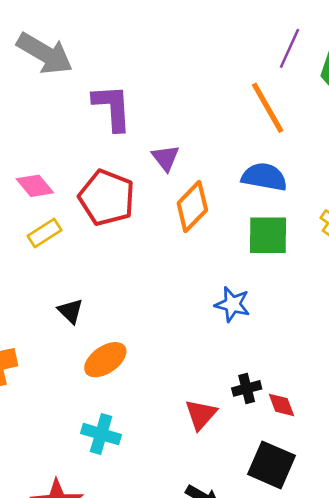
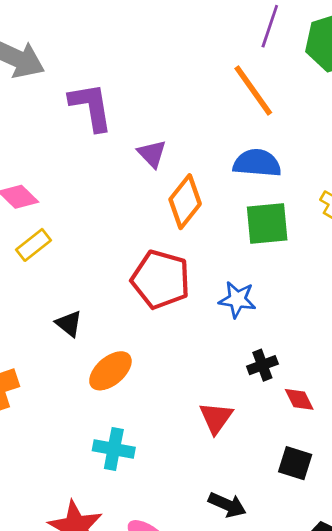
red pentagon: (107, 198) -> (161, 279), moved
black cross: (247, 388) -> (262, 365), moved
black square: (272, 465) -> (295, 463), size x0.7

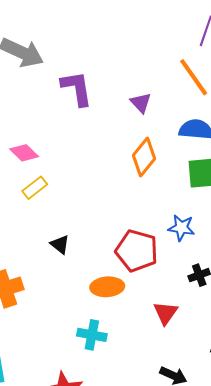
purple triangle: (152, 154) -> (141, 103), moved
red pentagon: (161, 279) -> (137, 251), moved
orange ellipse: (110, 371) -> (107, 287), moved, turned 36

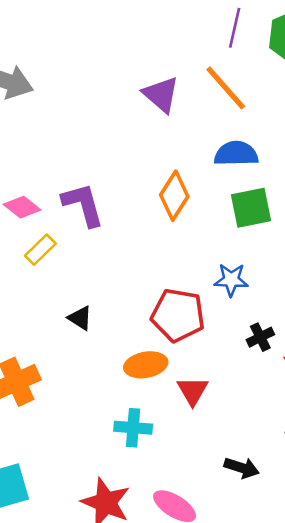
purple L-shape: (77, 88) -> (83, 205), moved
purple triangle: (141, 103) -> (161, 94), moved, size x1.4
red triangle: (166, 313) -> (193, 391), moved

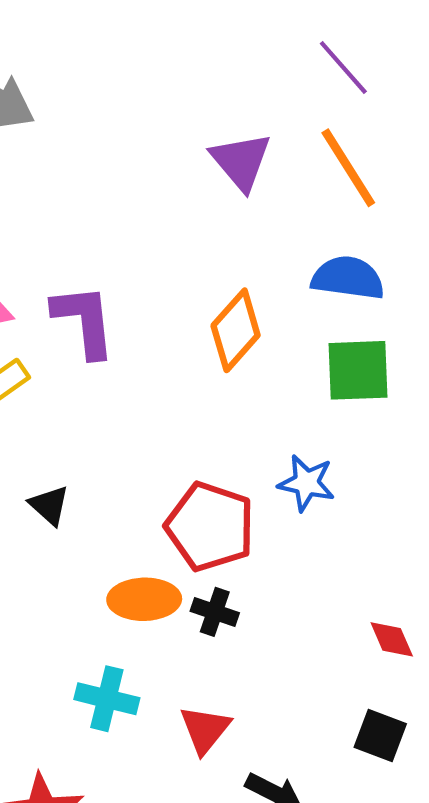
purple line: (235, 28) -> (343, 67), moved, turned -63
black cross: (260, 337) -> (215, 612), moved, turned 36
red triangle: (193, 391) -> (205, 729), moved

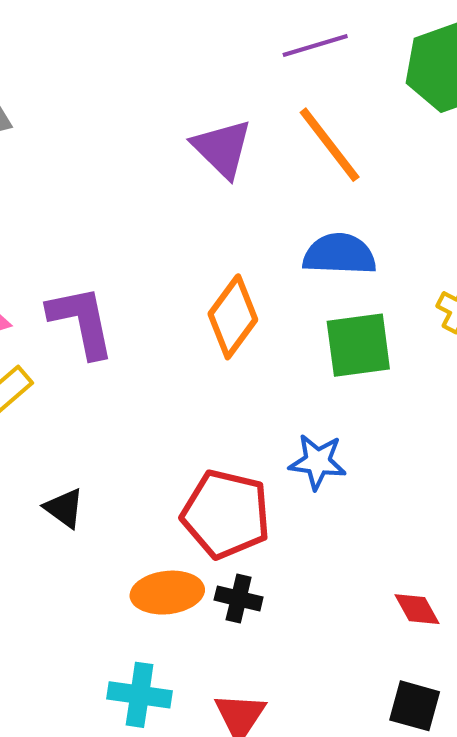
purple line: (343, 67) -> (315, 46), turned -60

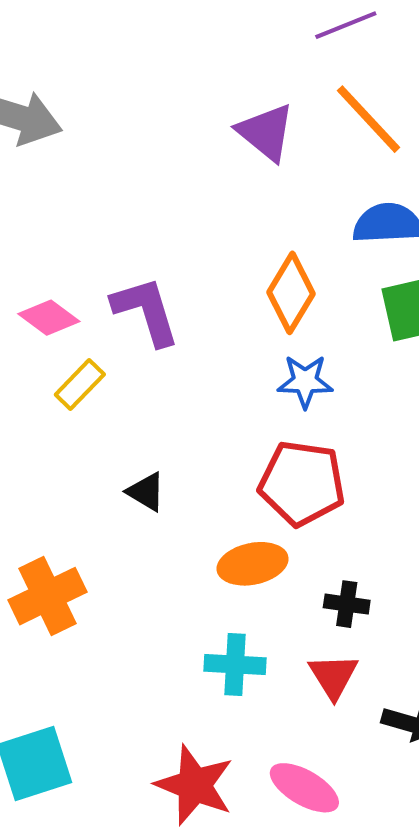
blue star: (318, 462) -> (305, 381), moved
black cross: (239, 599) -> (347, 604), moved

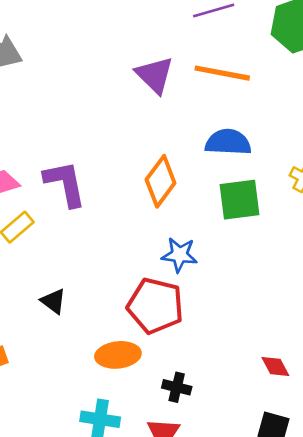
orange line: (368, 119) -> (222, 73), turned -42
blue star: (305, 381) -> (179, 255), moved

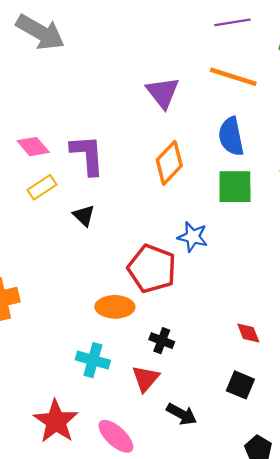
purple triangle: (155, 75) -> (163, 93), moved
blue semicircle: (228, 142) -> (231, 136), turned -111
blue star: (179, 255) -> (193, 237), moved
black triangle: (53, 301) -> (84, 216), moved

